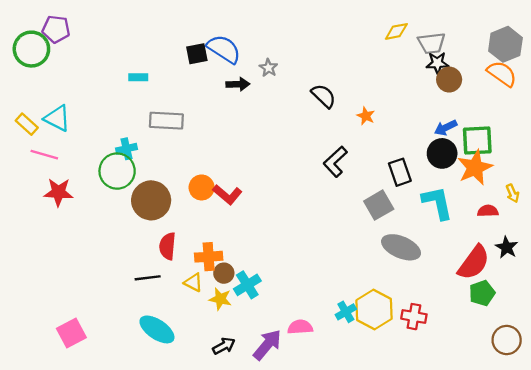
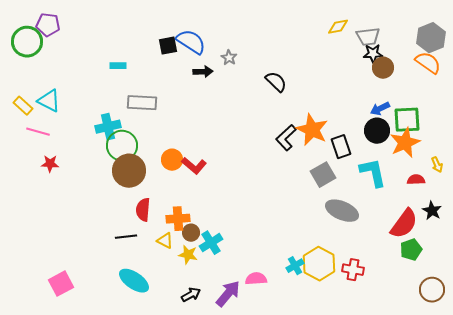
orange star: (366, 116) -> (312, 130), moved, size x2.0
cyan cross: (126, 149) -> (108, 127), size x1.4
green circle: (117, 171) -> (122, 146), moved
red star: (58, 192) -> (50, 164), size x0.7

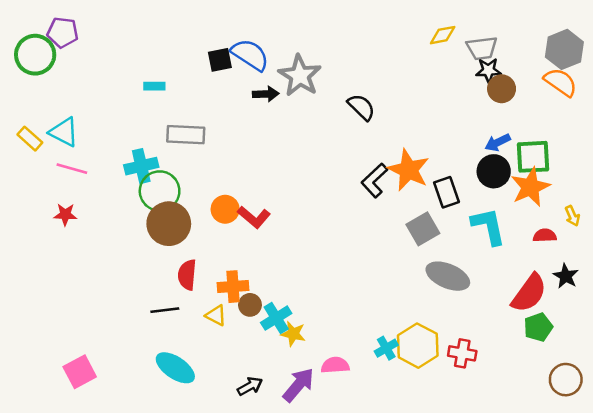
gray star: (229, 58) -> (300, 76), size x2.0
pink line: (38, 132) -> (72, 169), moved
yellow star: (188, 255) -> (293, 334), moved

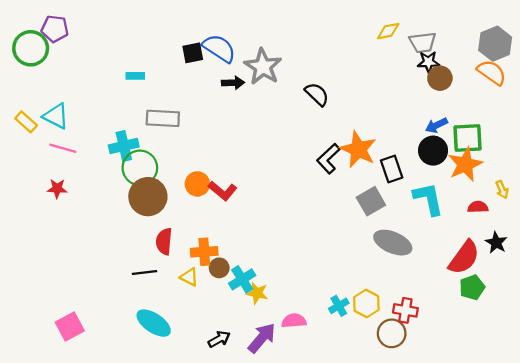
yellow hexagon: (418, 346) -> (366, 303), size x0.7
brown circle: (566, 380) -> (392, 333), moved

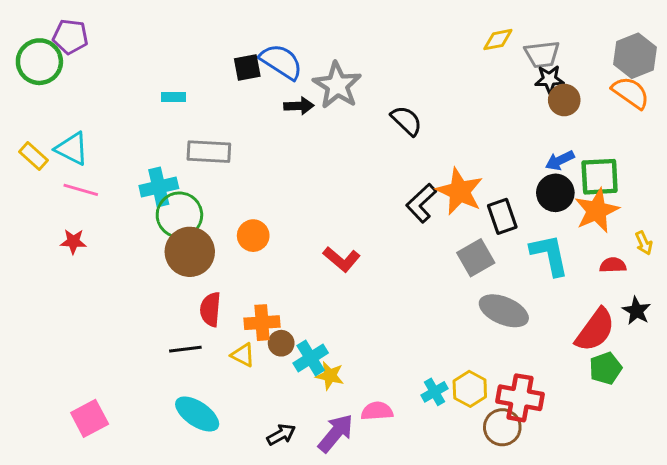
red L-shape: (223, 191) -> (342, 259), moved
red cross: (405, 310) -> (520, 398), size x1.4

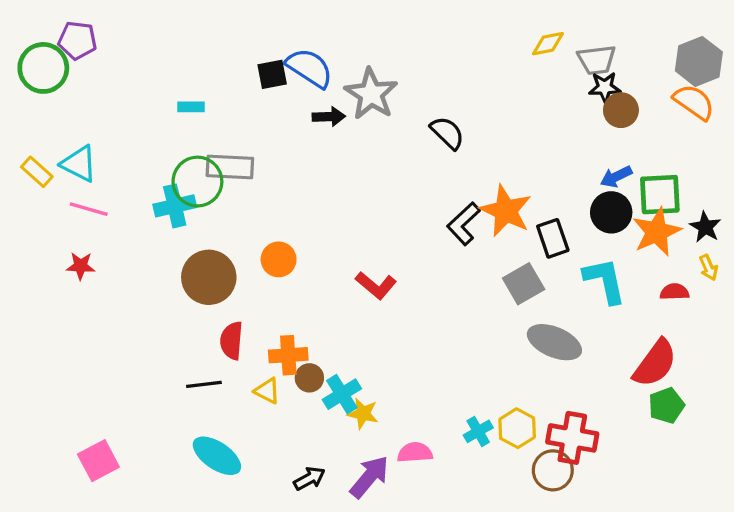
green circle: (179, 215) -> (197, 182), moved
black star: (636, 311) -> (705, 227), moved

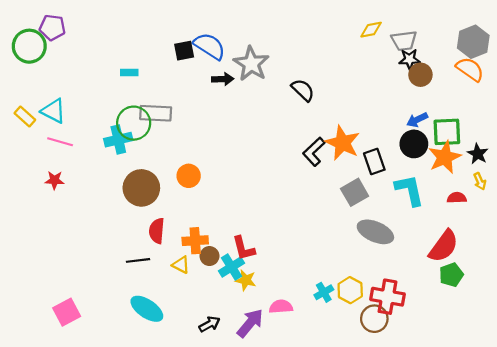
red L-shape: (376, 285) -> (244, 248), moved, turned 36

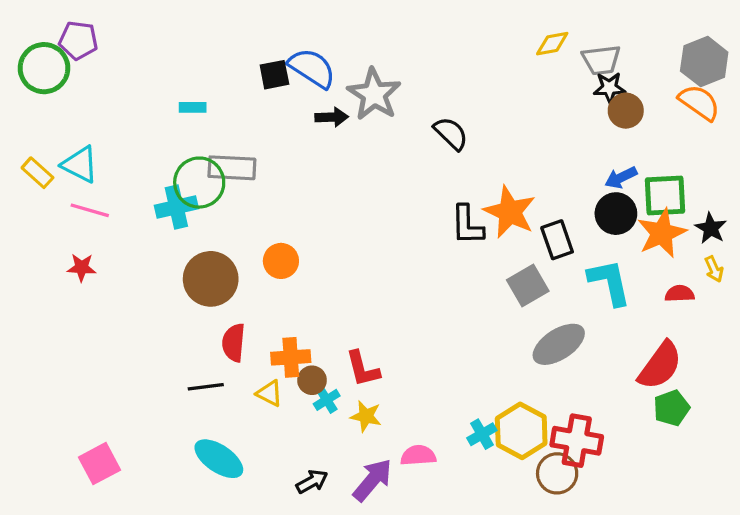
black L-shape: (314, 152) -> (467, 225), turned -48
gray ellipse: (375, 232) -> (559, 344), turned -56
cyan cross: (231, 267) -> (327, 400), moved, size x0.7
yellow hexagon: (350, 290) -> (521, 431), size x1.4

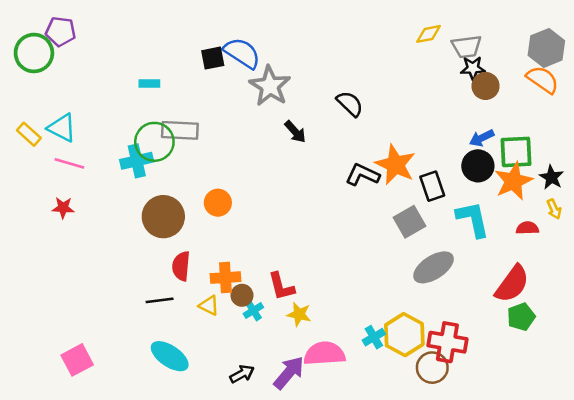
gray star: (374, 94) -> (270, 86), moved
black arrow: (332, 117) -> (295, 132), moved, turned 50
black L-shape: (467, 225) -> (362, 175), turned 116
yellow star: (366, 416) -> (299, 314), moved
pink semicircle: (418, 455) -> (324, 354), size x1.5

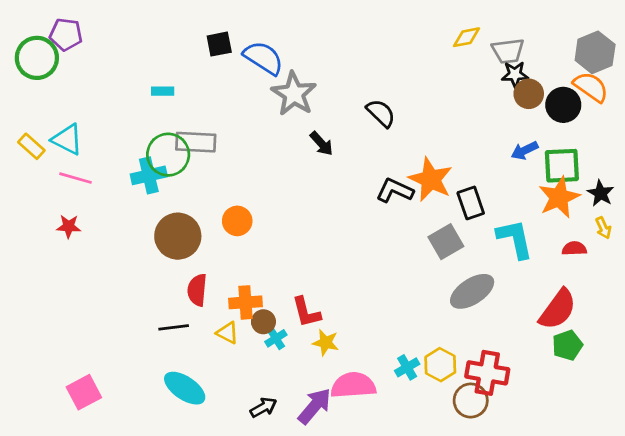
black square: (213, 58) -> (219, 44), moved
black circle: (478, 166) -> (563, 105), moved
yellow hexagon: (404, 335) -> (440, 365), size x0.7

